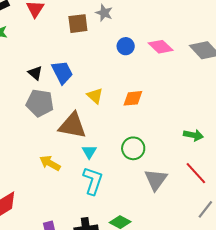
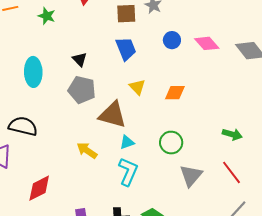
blue trapezoid: (62, 72) -> (126, 49), moved
cyan triangle: (89, 152) -> (127, 142), turned 35

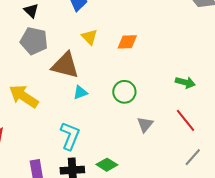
yellow arrow: (87, 150) -> (24, 96), moved, size x1.4
cyan L-shape: (128, 172) -> (70, 136), moved
gray triangle: (191, 176) -> (145, 124), size x0.7

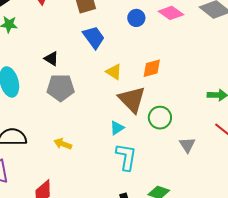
brown triangle: (65, 65) -> (132, 99), moved, turned 44
yellow arrow: (24, 96) -> (63, 144), size x0.6
cyan L-shape: (70, 136) -> (126, 157), moved

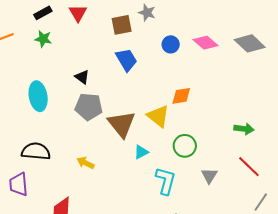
yellow triangle: (114, 72) -> (158, 116), moved, size x1.4
brown triangle: (132, 99) -> (122, 124), moved
cyan L-shape: (126, 157) -> (166, 181), moved

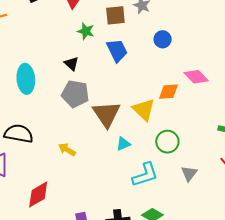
green star: (43, 39) -> (86, 31), moved
pink diamond: (206, 43) -> (196, 77), moved
cyan L-shape: (166, 181) -> (145, 175), turned 52

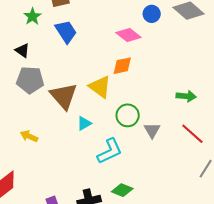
green star: (86, 31) -> (32, 16), turned 30
blue circle: (163, 39) -> (152, 14), moved
pink diamond: (196, 77) -> (128, 35), moved
gray triangle: (189, 173) -> (152, 130), moved

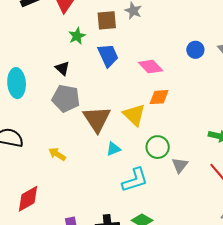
pink diamond: (128, 35) -> (151, 67), moved

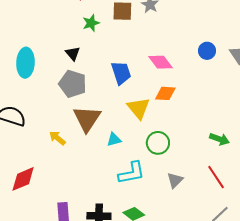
blue trapezoid: (108, 56) -> (121, 73), moved
brown triangle: (97, 119) -> (87, 119), moved
gray triangle: (180, 165) -> (175, 180), moved

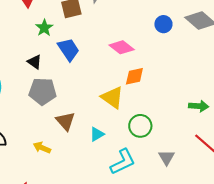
blue trapezoid: (121, 73) -> (69, 50), moved
brown triangle: (87, 119) -> (65, 121), size x0.7

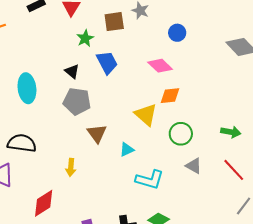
blue circle: (163, 24) -> (177, 33), moved
green circle: (140, 126) -> (181, 134), moved
yellow arrow: (42, 148) -> (71, 167), moved, turned -114
gray triangle: (167, 157) -> (194, 166), moved, turned -36
cyan L-shape: (123, 162) -> (150, 180), turned 36

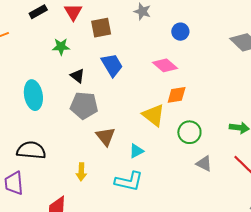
brown square: (114, 22) -> (101, 28), moved
green star: (85, 38) -> (61, 47), moved, turned 30
cyan L-shape: (150, 180) -> (129, 181), moved

